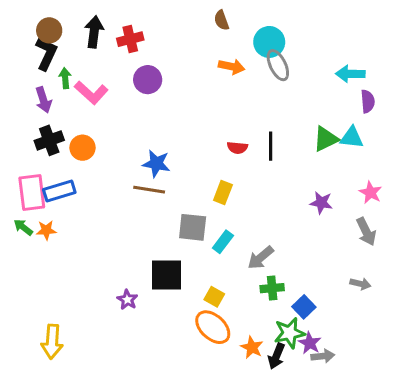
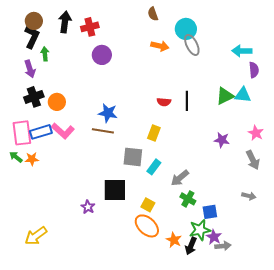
pink L-shape: (91, 93) -> (63, 131), moved
green cross: (272, 288) -> (188, 199), turned 35
blue square: (304, 307) -> (210, 212), turned 35
yellow arrow: (52, 342) -> (36, 236), turned 50

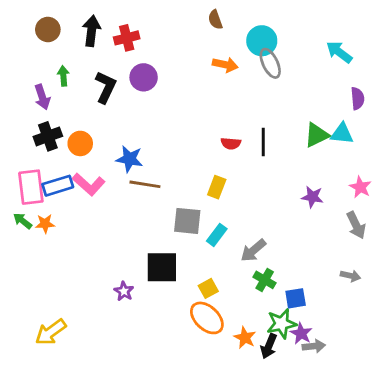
black L-shape: (32, 37) -> (106, 87), moved
cyan arrow: (242, 51) -> (339, 52), moved, turned 36
blue star: (108, 113) -> (129, 159), moved
yellow square: (148, 205) -> (208, 288), turned 32

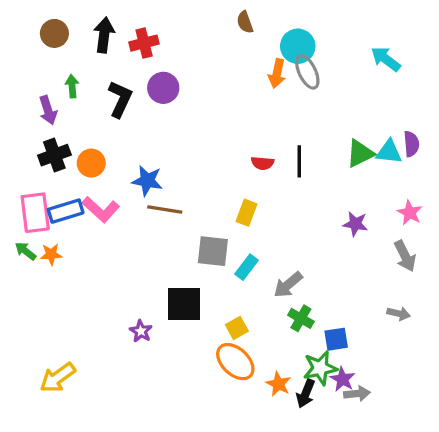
orange arrow: (225, 65) -> (277, 73), moved, turned 90
purple semicircle: (357, 98) -> (411, 144), moved

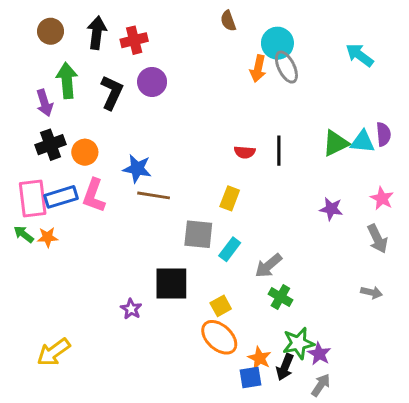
green arrow: (72, 86) -> (67, 80), size x1.6
pink L-shape: (101, 210) -> (94, 195), turned 68
blue square: (336, 339) -> (251, 378), moved
gray arrow: (357, 394) -> (321, 385), moved, turned -50

